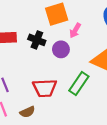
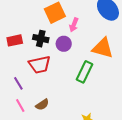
red trapezoid: (45, 88) -> (40, 65), moved

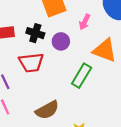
pink arrow: (74, 25) -> (85, 22), moved
brown semicircle: (42, 105) -> (47, 110), moved, size x1.5

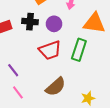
red trapezoid: (31, 63) -> (50, 50), moved

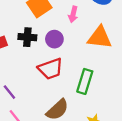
green rectangle: (79, 50) -> (85, 81), moved

